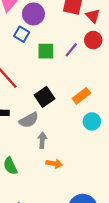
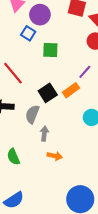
purple line: (71, 50) -> (85, 72), moved
orange rectangle: (81, 96) -> (71, 90), moved
gray semicircle: (29, 120) -> (32, 114), turned 138

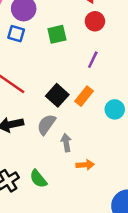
green square: (50, 50) -> (57, 34), moved
orange rectangle: (71, 90) -> (84, 96), moved
gray semicircle: (32, 114) -> (46, 124), turned 30

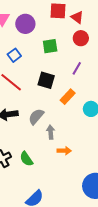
blue square: (16, 34) -> (14, 55), moved, turned 32
black square: (57, 95) -> (46, 80), moved, turned -30

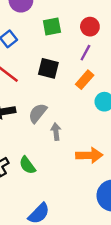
red circle: (81, 38) -> (90, 27), moved
orange rectangle: (68, 97) -> (85, 80), moved
orange arrow: (64, 151) -> (89, 155), moved, size x1.5

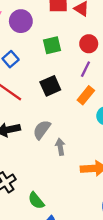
black square: (48, 68) -> (50, 86), turned -36
green semicircle: (27, 165) -> (36, 201), moved

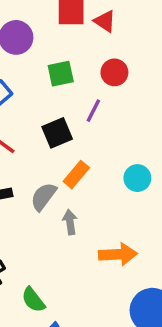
purple line: (85, 69) -> (93, 111), moved
orange rectangle: (86, 95) -> (76, 175), moved

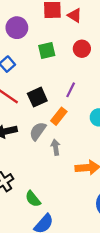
purple line: (93, 111) -> (71, 90), moved
black square: (57, 133) -> (37, 97), moved

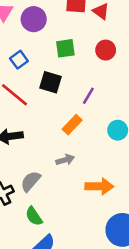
black square: (37, 97) -> (51, 82), moved, turned 36
gray semicircle: (38, 131) -> (31, 181), moved
gray arrow: (56, 147) -> (65, 160), turned 77

